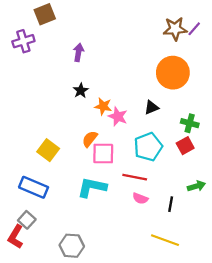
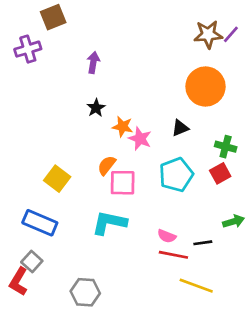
red line: (135, 177) -> (173, 255), moved
black line: (171, 204) -> (203, 243), turned 72

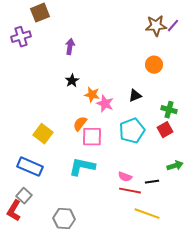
orange circle: (205, 87) -> (154, 65), size x0.6

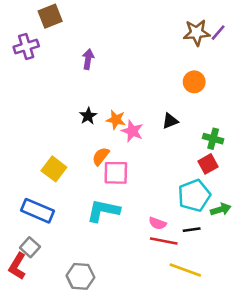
black star: (72, 81) -> (88, 116), moved
cyan pentagon: (132, 131) -> (194, 195), moved

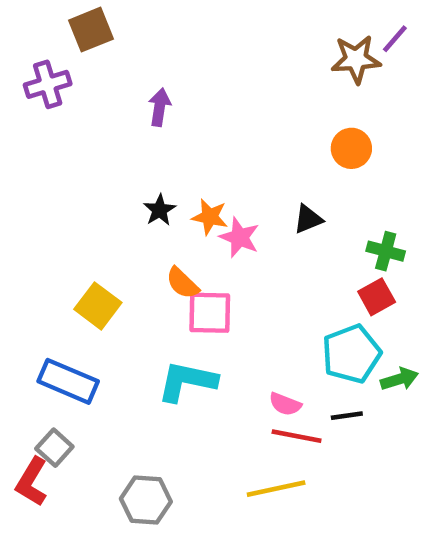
purple line: (218, 33) -> (395, 39), moved
orange semicircle: (101, 156) -> (182, 283), turned -84
yellow line: (185, 270) -> (276, 489), moved, turned -32

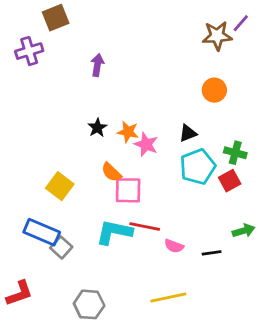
cyan pentagon: (351, 354) -> (198, 167), moved
red line: (297, 436) -> (145, 227), moved
gray square: (54, 448) -> (61, 247), moved
red L-shape: (32, 482) -> (19, 293), turned -140

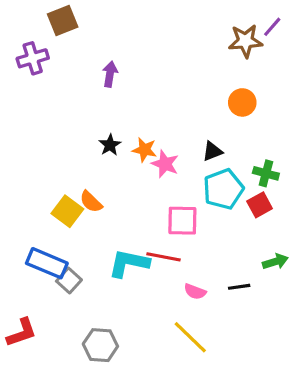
orange semicircle: (111, 172) -> (91, 202), moved
pink square: (128, 190) -> (182, 221), moved
pink semicircle: (174, 246) -> (195, 292), moved
yellow line: (168, 298) -> (190, 337), turned 56

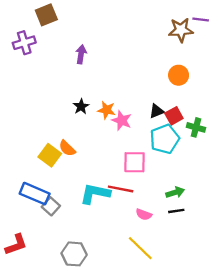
purple line: (272, 27) -> (201, 19), turned 56
red square: (260, 205) -> (174, 116), moved
green arrow: (275, 262) -> (175, 192), moved

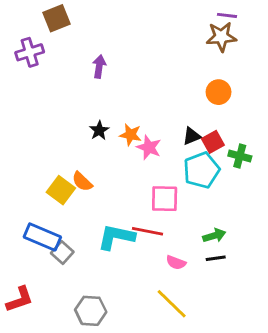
purple line: (201, 19) -> (227, 15), moved

